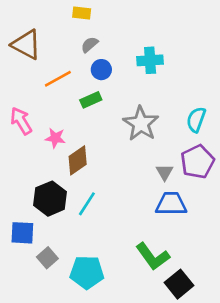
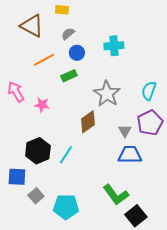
brown triangle: (26, 45) -> (32, 26), moved
brown diamond: (78, 160) -> (88, 122), moved

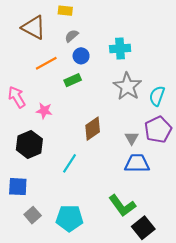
gray star: (107, 94) -> (127, 86), moved
black hexagon: (38, 151) -> (29, 144), moved
gray square: (36, 196) -> (33, 215), moved

